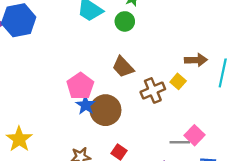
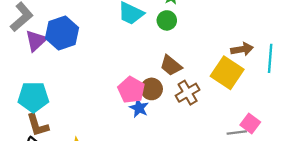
yellow square: (178, 81) -> (227, 73), size x2.0
brown cross: (153, 90) -> (188, 93), moved
brown circle: (105, 110) -> (152, 89), moved, size x0.7

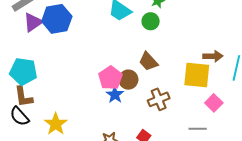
yellow square: (227, 73) -> (197, 75), turned -36
brown cross: (188, 93) -> (159, 99), moved
pink square: (250, 124) -> (214, 103), moved

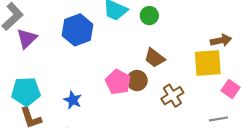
blue hexagon: (57, 19) -> (78, 30), moved
blue star: (115, 95) -> (73, 100), moved

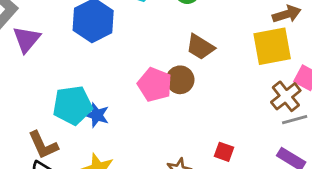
cyan pentagon: (26, 92) -> (73, 105), moved
brown cross: (172, 96) -> (286, 96), moved

